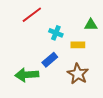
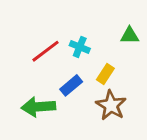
red line: (32, 15) -> (45, 51), moved
yellow rectangle: (78, 45) -> (105, 74), moved, turned -56

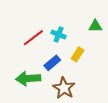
brown star: (111, 105) -> (64, 88), moved

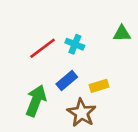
yellow rectangle: (77, 54) -> (99, 86), moved, turned 40
green arrow: (28, 79) -> (36, 101), turned 115

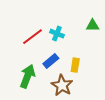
yellow rectangle: (99, 86) -> (75, 65), turned -64

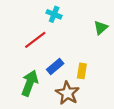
green triangle: (92, 25) -> (101, 28), turned -40
cyan cross: (57, 34) -> (54, 14), moved

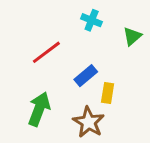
cyan cross: (54, 14) -> (92, 20), moved
blue rectangle: (55, 66) -> (86, 76), moved

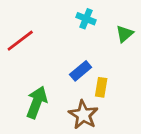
red line: (46, 52) -> (20, 41), moved

